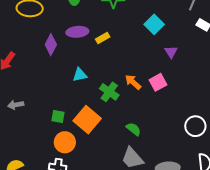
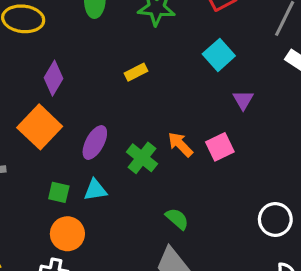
purple ellipse: (77, 32) -> (95, 142), moved, turned -60
cyan triangle: (80, 75) -> (95, 190), moved
orange square: (87, 120) -> (40, 127), moved

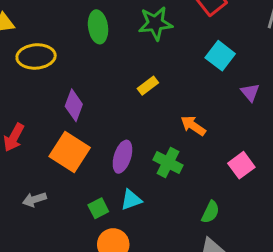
orange arrow: (180, 144) -> (193, 126), moved
pink square: (220, 147) -> (241, 165), moved
green square: (59, 192) -> (98, 208), turned -30
green semicircle: (177, 219) -> (210, 212), turned 85

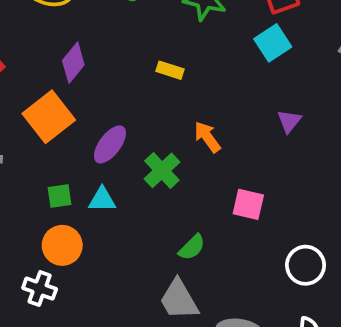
cyan square: (220, 56) -> (273, 43), moved
yellow rectangle: (148, 86) -> (170, 70), turned 36
pink square: (241, 165) -> (248, 204), turned 30

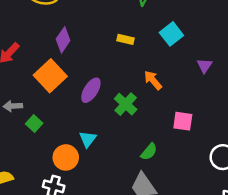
cyan square: (273, 43) -> (171, 34), moved
green square: (60, 196) -> (34, 123), moved, turned -35
cyan triangle: (102, 200) -> (88, 139), moved, turned -48

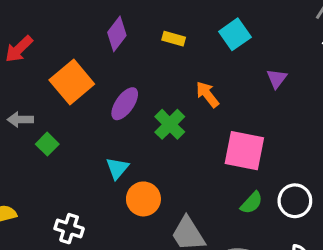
purple diamond: (63, 40) -> (117, 34), moved
pink square: (183, 121) -> (244, 151), size x1.5
green semicircle: (149, 152) -> (251, 203), moved
orange circle: (66, 157) -> (143, 199), moved

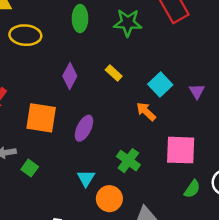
cyan square: (235, 34) -> (160, 84), moved
yellow rectangle: (174, 39) -> (114, 73), turned 35
orange square: (72, 82) -> (41, 118), turned -32
green cross: (170, 124) -> (128, 161), moved

